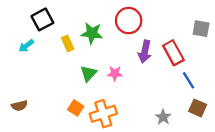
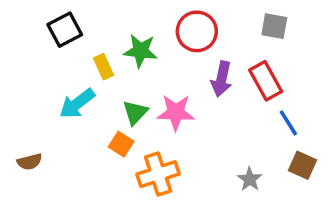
gray square: (201, 29) -> (274, 26), moved
cyan arrow: (26, 46) -> (77, 104), moved, size x1.5
pink star: (115, 73) -> (176, 112), size x1.5
orange square: (76, 108) -> (121, 144), moved

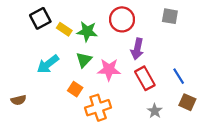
yellow rectangle: (104, 67) -> (64, 29), moved, turned -32
red rectangle: (266, 81) -> (145, 78), moved
green triangle: (135, 112) -> (84, 60), moved

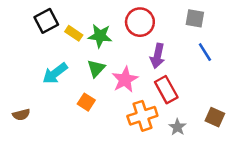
pink star: (109, 70) -> (125, 80), turned -30
blue line: (179, 76) -> (205, 52), moved
orange cross: (98, 108) -> (142, 116), moved

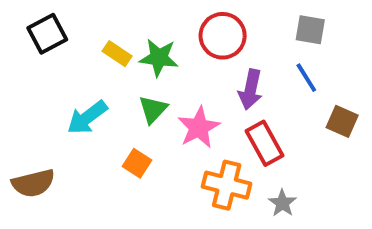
black square: (46, 21) -> (47, 34), moved
blue line: (205, 52) -> (306, 78), moved
brown semicircle: (21, 115) -> (33, 183), size x1.5
orange cross: (142, 116) -> (227, 185), turned 32
brown square: (215, 117) -> (342, 121), moved

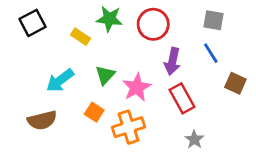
green star: (159, 58) -> (109, 19), moved
brown semicircle: (33, 183) -> (42, 120), moved
orange cross: (227, 185) -> (129, 127), moved, turned -32

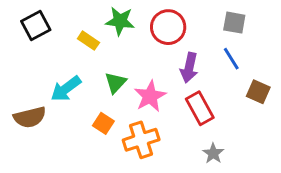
brown semicircle: (42, 120) -> (30, 117), moved

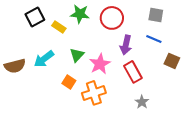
black square: (36, 26) -> (35, 17), moved
blue line: (231, 59) -> (154, 39), turned -35
brown semicircle: (30, 117) -> (15, 66), moved

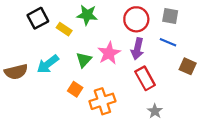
red circle: (112, 18) -> (136, 19), moved
pink star: (100, 64) -> (109, 53), moved

